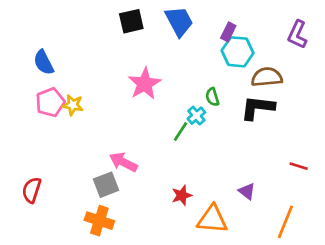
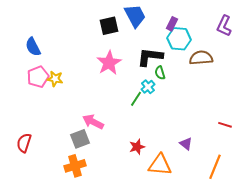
black square: (131, 21) -> (109, 26), moved
black L-shape: (258, 108) -> (150, 57), moved
orange cross: (99, 221) -> (75, 166), turned -35

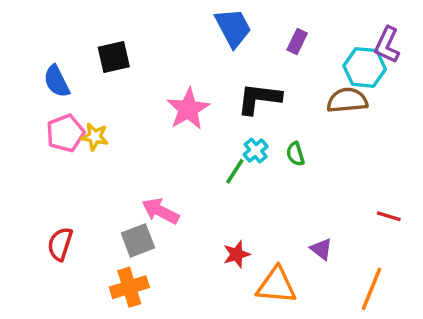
black square: (109, 26) -> (114, 57), moved
cyan hexagon: (179, 39) -> (365, 67), moved
green semicircle: (160, 73) -> (295, 154), moved
red semicircle: (24, 143) -> (60, 244), moved

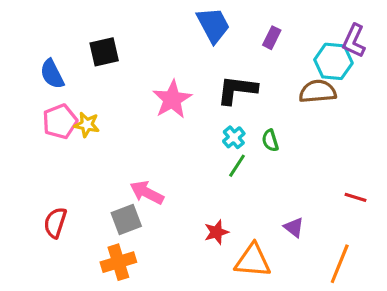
green line: (235, 171) -> (237, 166), moved

